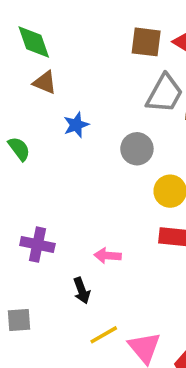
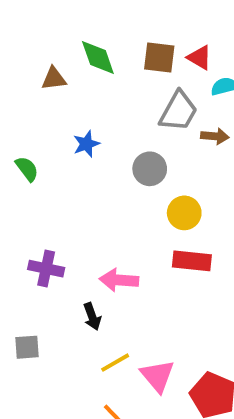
green diamond: (34, 42) -> (98, 58), moved
brown triangle: (45, 82) -> (54, 79), moved, turned -30
pink arrow: (107, 256) -> (119, 280), size x1.4

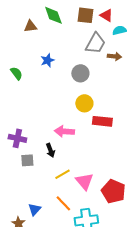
yellow circle: (184, 213) -> (84, 103), moved
purple cross: (46, 269) -> (17, 138), moved
gray square: (27, 347) -> (27, 160), moved

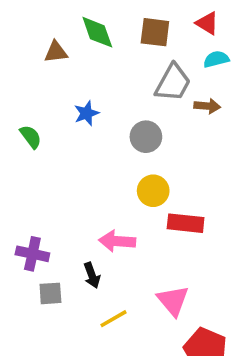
red triangle: (106, 15) -> (207, 23), moved
pink triangle: (84, 181) -> (173, 301), moved

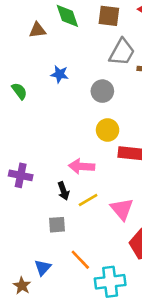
blue star: (86, 113) -> (60, 74), turned 30
gray square: (50, 293) -> (57, 225), moved
yellow line: (114, 319) -> (88, 200), moved

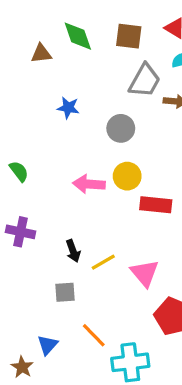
green semicircle: (19, 91) -> (19, 171), moved
pink arrow: (82, 166) -> (89, 184), moved

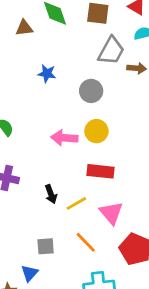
red rectangle: (156, 205) -> (100, 171), moved
gray square: (65, 292) -> (46, 246), moved
orange line: (94, 335) -> (86, 242), moved

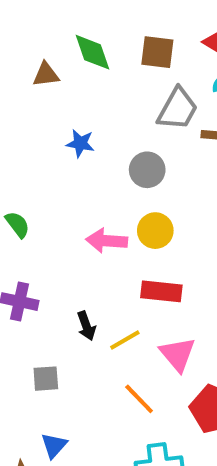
gray square: (46, 246) -> (46, 379), moved

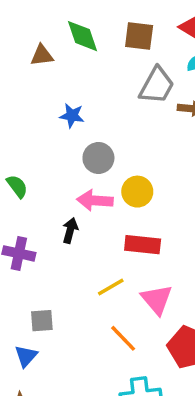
gray circle: (147, 170) -> (98, 158), moved
black arrow: (86, 326) -> (70, 230), moved, turned -145
blue triangle: (54, 445) -> (26, 356), moved

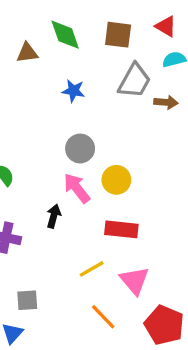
blue star: (72, 116) -> (73, 91), moved
pink arrow: (95, 200) -> (77, 188), turned 48

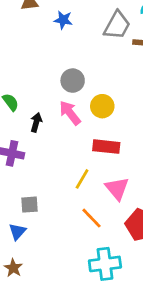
blue star: (73, 91) -> (63, 20), moved
black arrow: (54, 216) -> (36, 122), moved
yellow line: (92, 269) -> (82, 179), turned -30

